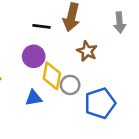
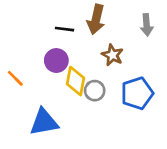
blue triangle: (34, 98) -> (44, 122), moved, size x1.6
blue pentagon: (100, 103) -> (137, 93), moved

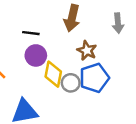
black line: (65, 29) -> (31, 33), moved
blue pentagon: (137, 93) -> (94, 78), moved

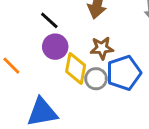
black line: (31, 33) -> (49, 20), turned 35
brown star: (87, 50) -> (102, 48), moved, turned -30

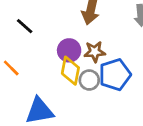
black line: (49, 20) -> (25, 26), moved
purple circle: (55, 47) -> (69, 50), moved

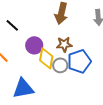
purple circle: (69, 50) -> (34, 45), moved

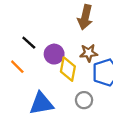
black line: (12, 25) -> (29, 43), moved
gray circle: (60, 65) -> (84, 100), moved

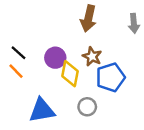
black line: (29, 43) -> (18, 53), moved
brown star: (89, 53) -> (92, 56), turned 30

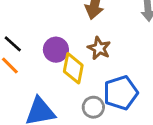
blue pentagon: (111, 77) -> (121, 93), moved

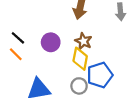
yellow diamond: (73, 68) -> (80, 59), moved

